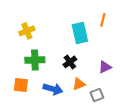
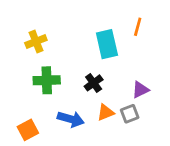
orange square: (21, 85) -> (28, 130), moved, turned -35
gray square: (97, 95) -> (130, 114), moved

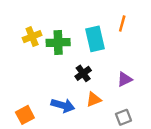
green cross: (47, 80) -> (58, 42), moved
gray square: (130, 114) -> (123, 117), moved

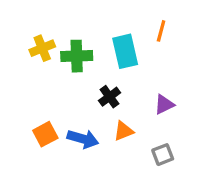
orange square: (25, 115) -> (45, 134), moved

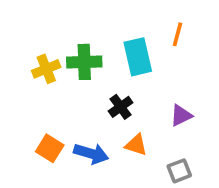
yellow cross: (42, 48) -> (46, 69), moved
orange triangle: (124, 131) -> (136, 145), turned 40
orange square: (45, 134) -> (50, 148), turned -30

